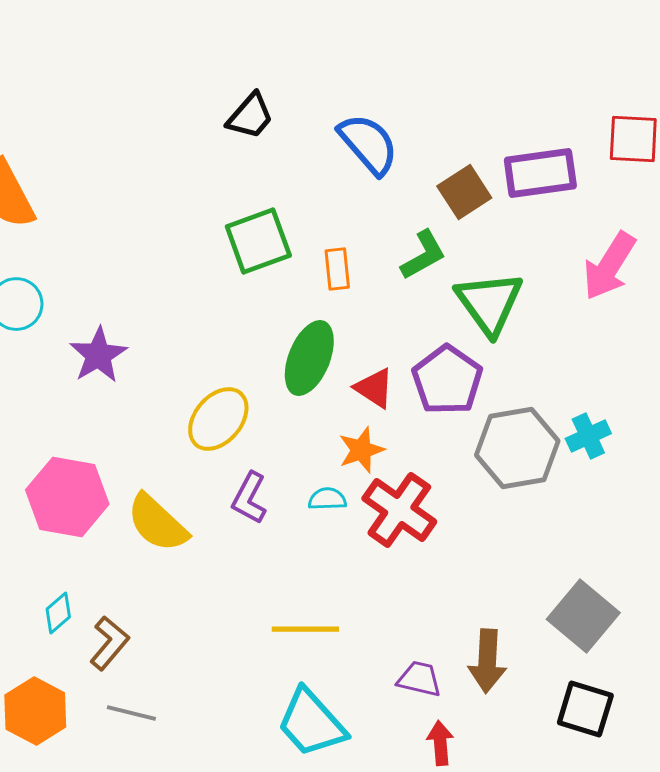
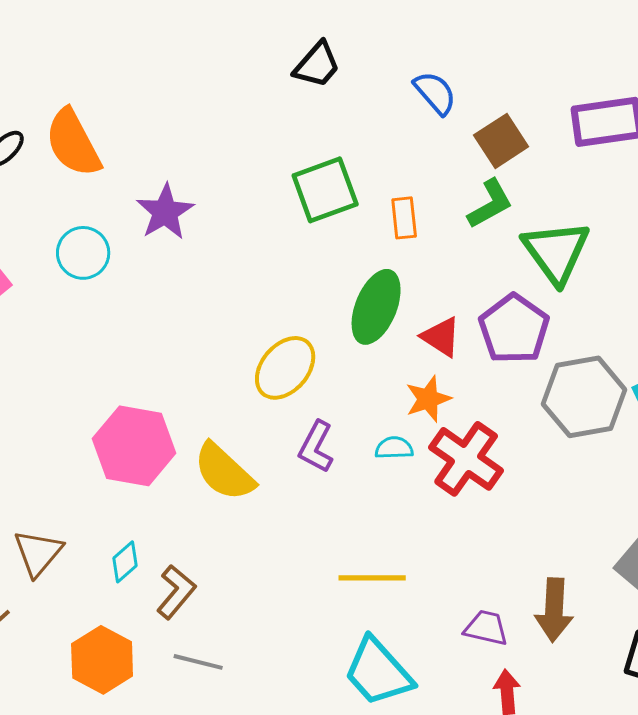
blue semicircle: (368, 144) -> (435, 93), size x0.7
brown square: (464, 192) -> (501, 141), moved
purple star: (98, 355) -> (165, 212), moved

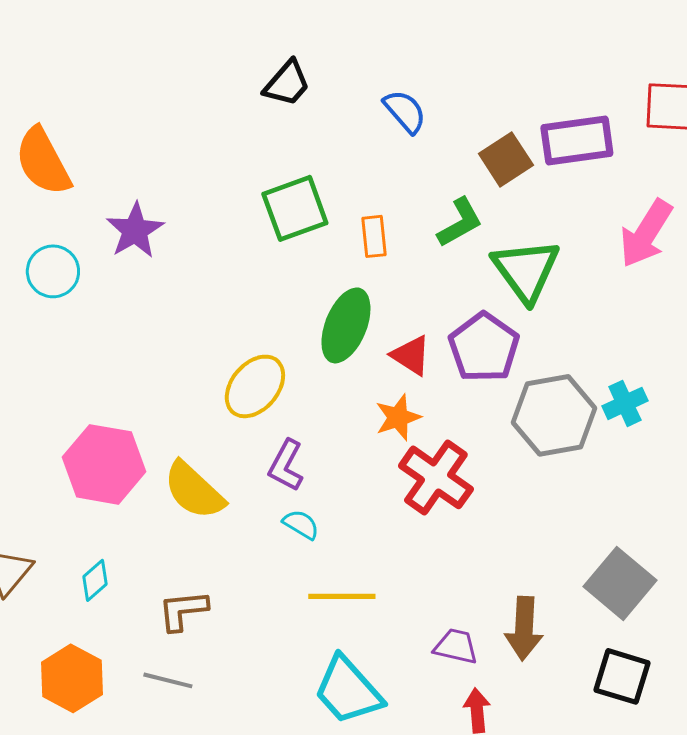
brown square: (501, 141) -> (506, 159), moved
cyan semicircle: (394, 448) -> (301, 524), moved, turned 33
brown L-shape: (176, 592) -> (183, 610), moved, turned -136

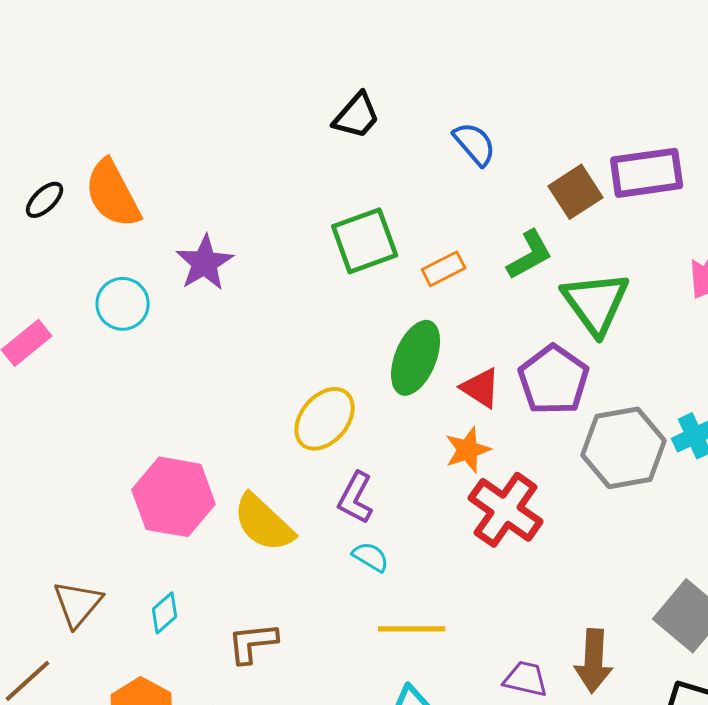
orange rectangle: (374, 236) -> (444, 269), turned 69

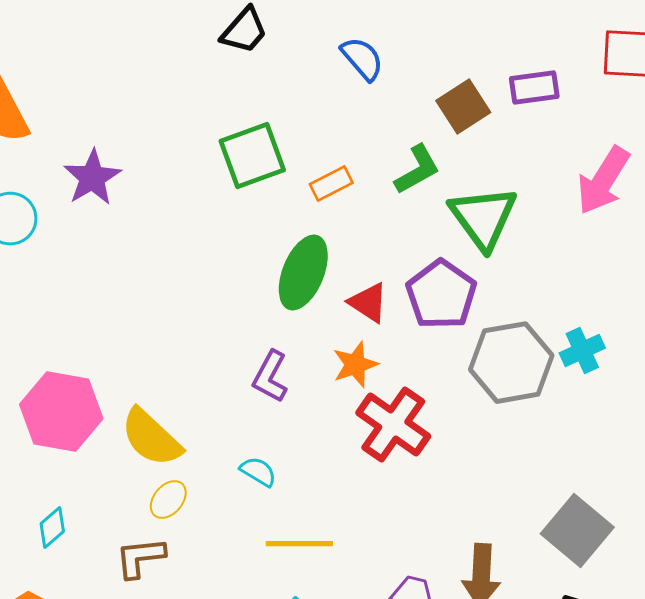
purple rectangle: (647, 173) -> (534, 88), size x0.7
yellow ellipse: (325, 419) -> (168, 500), moved, size x0.6
purple L-shape: (356, 498) -> (270, 377), moved

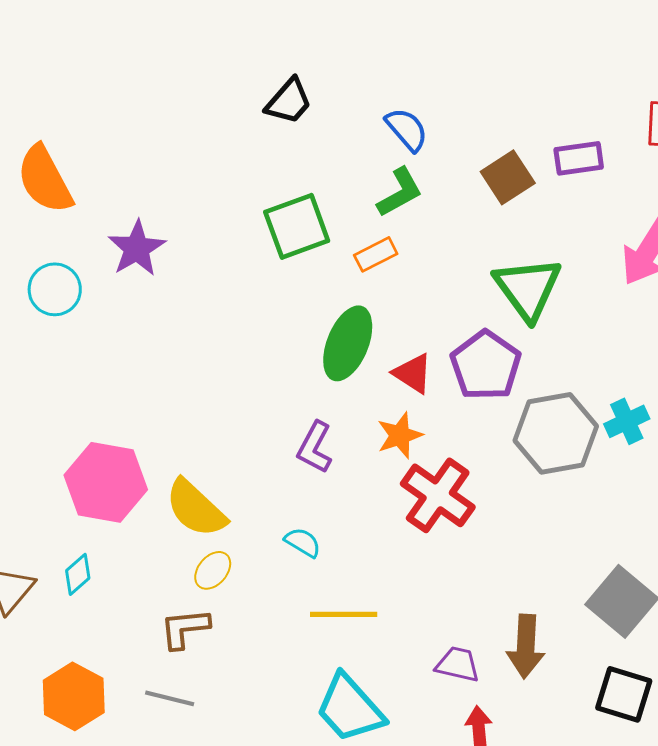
green L-shape: (417, 170) -> (400, 192), moved
cyan diamond: (52, 528) -> (78, 574), moved

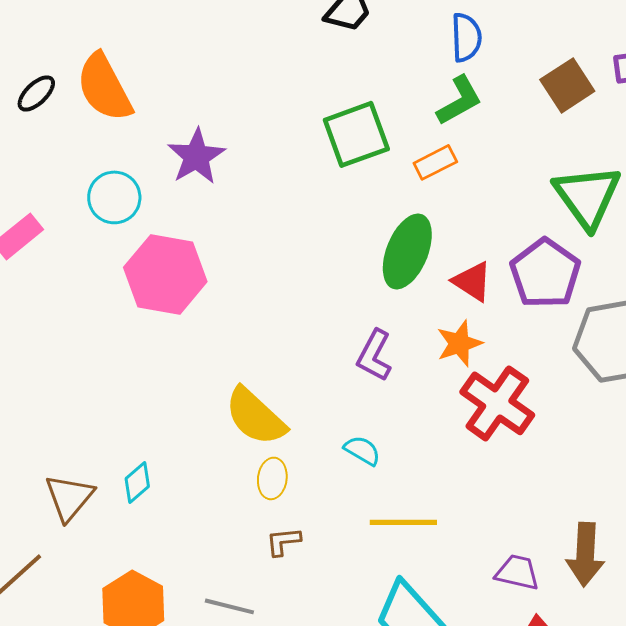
blue semicircle: (407, 129) -> (466, 37), turned 39
pink hexagon: (106, 482) -> (165, 274), moved
yellow ellipse: (213, 570) -> (272, 478), turned -33
brown L-shape: (185, 628) -> (283, 541), moved, size x0.7

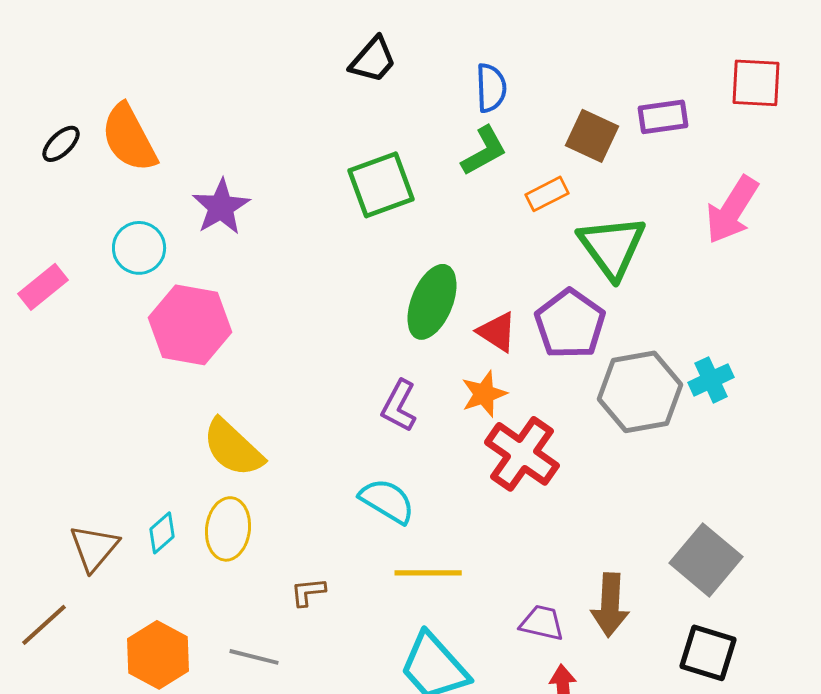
brown square: (567, 85) -> (592, 136), turned -32
orange rectangle: (435, 162) -> (547, 194), moved
yellow semicircle: (255, 416) -> (233, 448), moved
cyan semicircle: (362, 450) -> (387, 501), size x1.5
yellow ellipse: (272, 478) -> (228, 529), moved, size x1.5

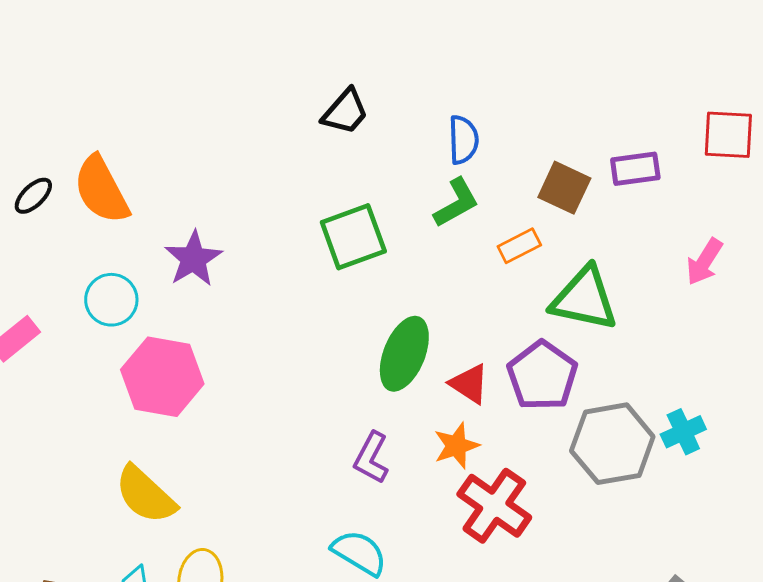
pink arrow: (732, 210) -> (704, 262), size x0.7
green triangle: (612, 247) -> (584, 299), turned -42
yellow semicircle: (233, 448) -> (145, 495), moved

